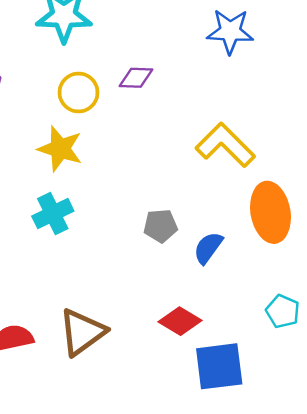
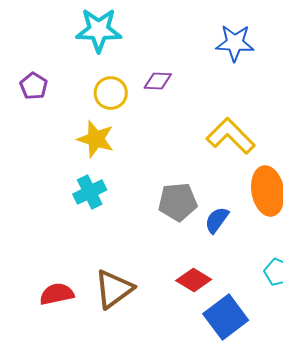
gray pentagon: (160, 226) -> (178, 202), size x1.4
blue square: (219, 366) -> (226, 317), turned -30

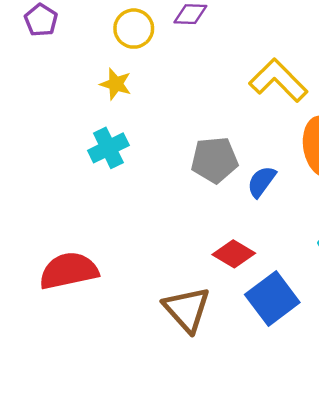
yellow star: (96, 139) -> (116, 84), size x0.7
brown triangle: (114, 289) -> (187, 309), moved, turned -36
red semicircle: (57, 294) -> (69, 271), size x1.4

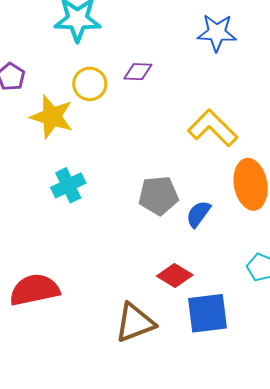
yellow star: (116, 84) -> (52, 117), moved, size x1.6
blue square: (272, 298) -> (208, 313), turned 30
brown triangle: (187, 309) -> (135, 323), turned 51

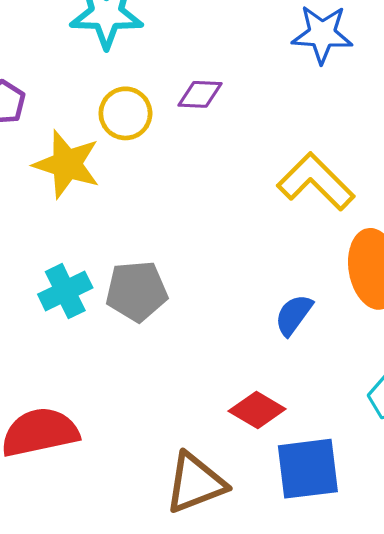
cyan cross: (68, 185) -> (65, 291), moved
gray pentagon: (158, 196) -> (137, 291), moved

